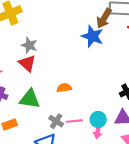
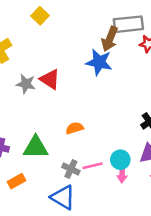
red triangle: (27, 63) -> (50, 79), moved

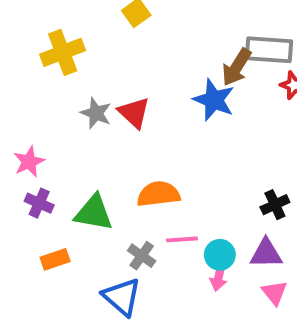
orange semicircle: (75, 128) -> (158, 194), size x1.5
pink line: (92, 166) -> (182, 239), moved

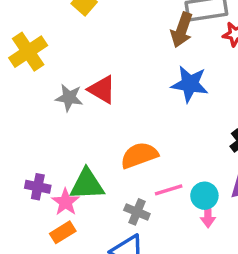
blue star: (214, 100) -> (190, 84), moved
pink star: (29, 162) -> (66, 202), moved

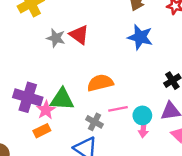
purple cross: (38, 187) -> (28, 97), size x1.6

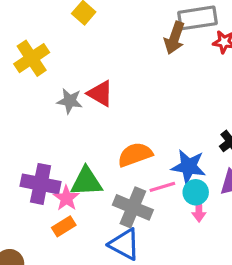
blue star: (140, 37) -> (189, 167), moved
gray cross: (95, 122) -> (133, 207), size x1.6

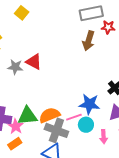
brown arrow: (175, 38) -> (89, 41), moved
orange semicircle: (135, 155) -> (50, 115), moved
cyan circle: (196, 192) -> (86, 125), moved
pink arrow: (199, 210) -> (104, 137), moved

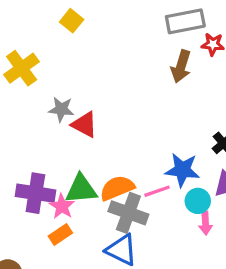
red triangle: (34, 62) -> (85, 124), moved
cyan circle: (86, 125) -> (198, 201), moved

